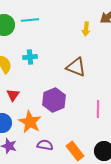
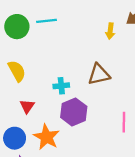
cyan cross: (30, 57) -> (61, 86), moved
brown triangle: (76, 67) -> (99, 74), turned -35

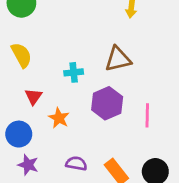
purple hexagon: (74, 112) -> (107, 103), moved
orange star: (46, 137) -> (59, 118), moved, size x0.7

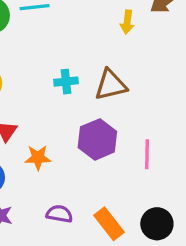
cyan cross: (74, 72) -> (66, 82), moved
orange star: (59, 118) -> (38, 158), turned -30

